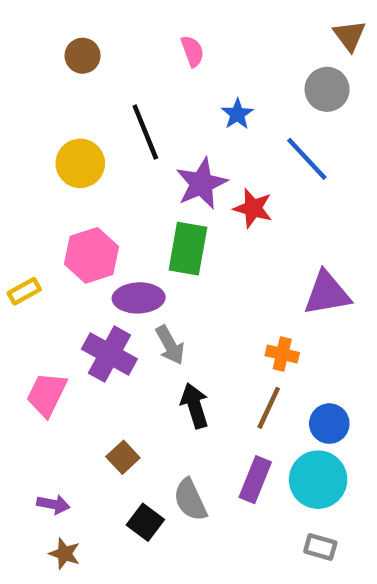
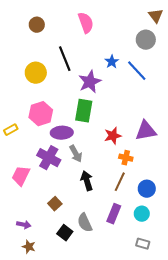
pink semicircle: (192, 51) -> (86, 23), size x1.5
blue star: (237, 114) -> (112, 62), moved
red star: (253, 208) -> (113, 136), moved, turned -30
cyan circle: (318, 480) -> (142, 214), size x0.6

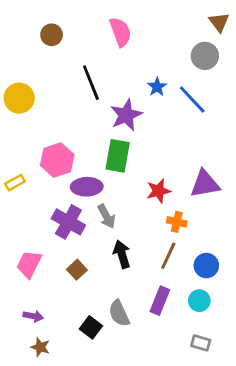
yellow circle: (36, 73) -> (19, 98), moved
pink trapezoid: (21, 176) -> (29, 264), moved
brown square: (55, 204) -> (77, 270), moved

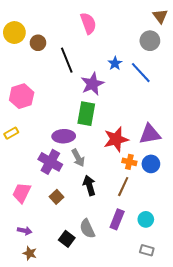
brown circle: (52, 35) -> (38, 43), moved
yellow circle: (19, 98) -> (14, 33), moved
pink hexagon: (57, 160) -> (22, 96), moved
red star: (158, 191) -> (116, 139), size x1.4
blue circle: (206, 266) -> (151, 164), moved

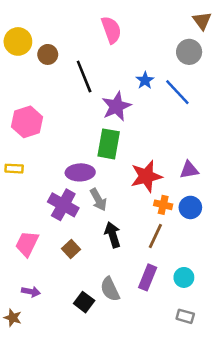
yellow rectangle: (11, 133) -> (14, 169), turned 32
purple triangle: (150, 134) -> (189, 170), size x0.7
brown star: (30, 253) -> (13, 318), moved

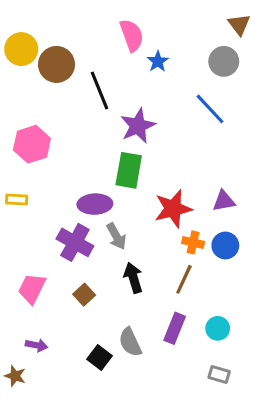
brown circle: (48, 54) -> (57, 64), size x1.5
blue star: (145, 80) -> (158, 61), moved

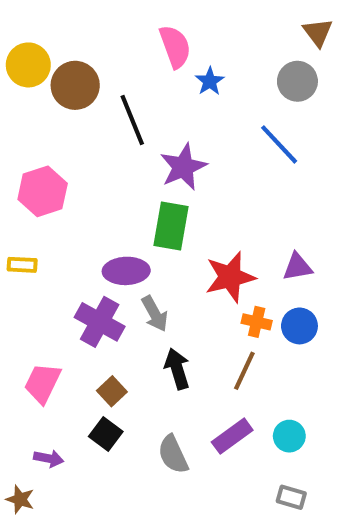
purple rectangle: (175, 328) -> (232, 436), turned 32
black square: (99, 358) -> (106, 434), moved

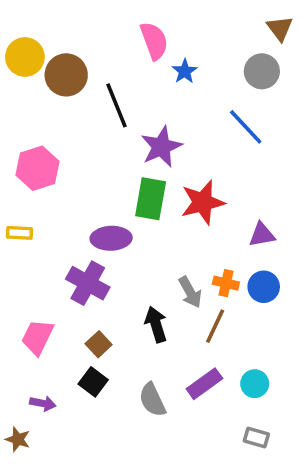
red star: (230, 277) -> (203, 202), moved
gray arrow: (155, 314) -> (190, 292), moved

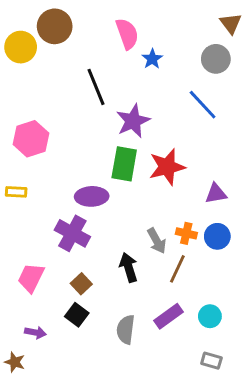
brown circle: (66, 75) -> (55, 26), moved
gray semicircle: (152, 400) -> (126, 330), turned 32

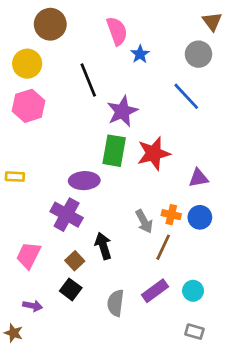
yellow circle: (21, 47) -> (27, 64), moved
pink hexagon: (31, 139) -> (28, 106), moved
black arrow: (129, 267) -> (103, 246), moved

